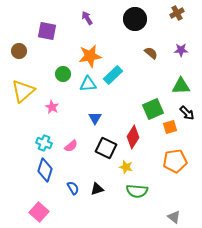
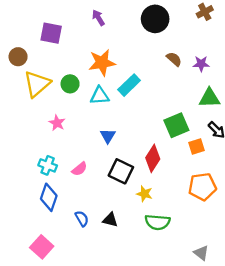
purple star: (181, 50) -> (201, 64), moved
yellow triangle: (23, 91) -> (37, 84), moved
black triangle: (97, 189) -> (110, 220), turned 32

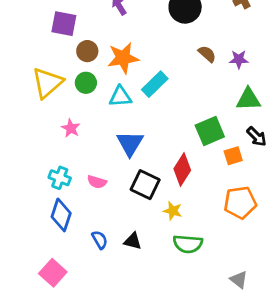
brown circle: (18, 57) -> (87, 51), moved
blue triangle: (108, 136) -> (130, 143), size x1.5
pink semicircle: (79, 169) -> (97, 182), turned 56

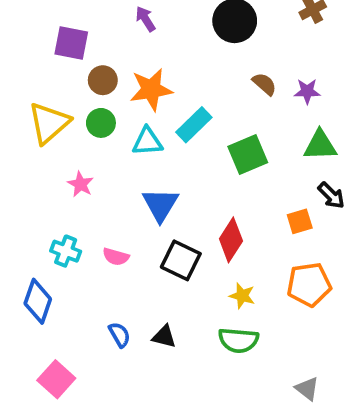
green square: (210, 131) -> (248, 154), moved
yellow star: (173, 211) -> (242, 296), moved
blue diamond: (61, 215) -> (38, 301), moved

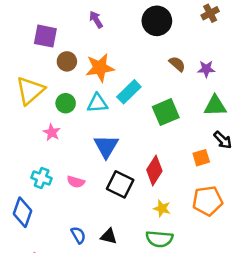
green circle: (101, 123) -> (66, 103), moved

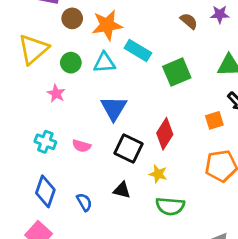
purple star: (206, 69) -> (220, 14), moved
cyan rectangle: (129, 92) -> (138, 51), turned 75
yellow star: (162, 208) -> (158, 174), moved
blue diamond: (23, 212) -> (45, 191), moved
black triangle: (109, 236) -> (122, 190), moved

